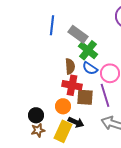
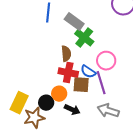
blue semicircle: (90, 68) -> (88, 72), moved
black circle: (36, 115) -> (46, 103), moved
brown star: (38, 130) -> (34, 118), size x1.5
yellow rectangle: (63, 131) -> (19, 103), moved

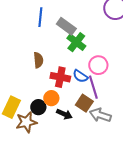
brown semicircle: (66, 54) -> (38, 60), moved
brown square: (81, 85) -> (84, 103), moved, turned 30

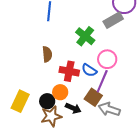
gray rectangle: (66, 26) -> (113, 20), moved, turned -66
purple line: (93, 87) -> (102, 81), turned 40
brown star: (26, 122) -> (51, 116), moved

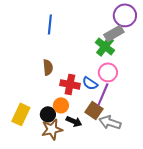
green cross: (85, 36) -> (105, 46), moved

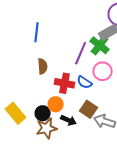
blue line: (50, 24) -> (37, 32), moved
purple line: (103, 94) -> (81, 53), moved
yellow rectangle: (21, 114) -> (16, 113), turned -65

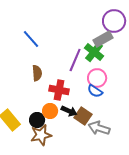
blue line: (37, 32) -> (31, 39), turned -48
blue semicircle: (85, 82) -> (95, 91), moved
black arrow: (69, 120) -> (69, 111), moved

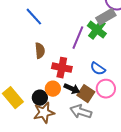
pink circle: (97, 78) -> (106, 89), moved
gray arrow: (99, 128) -> (81, 112), moved

